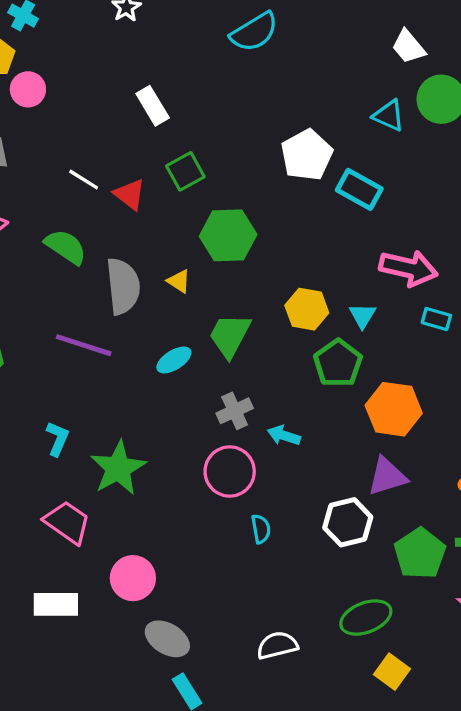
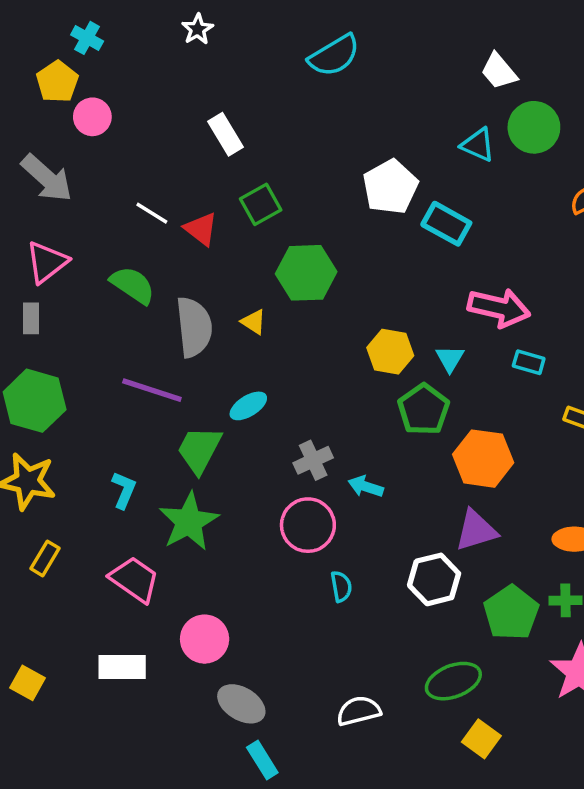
green trapezoid: (230, 335) -> (199, 450), moved

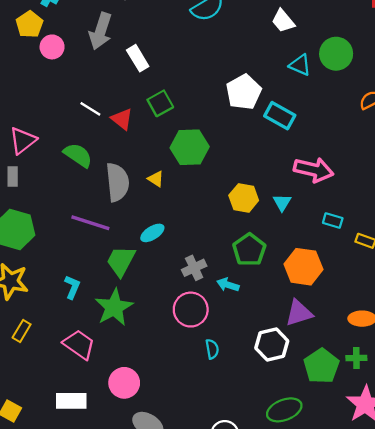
white trapezoid: (499, 71) -> (283, 21), moved
gray arrow: (47, 178) -> (101, 31), moved, turned 66
cyan rectangle: (529, 362) -> (333, 221), moved
green pentagon: (424, 409) -> (249, 250), moved

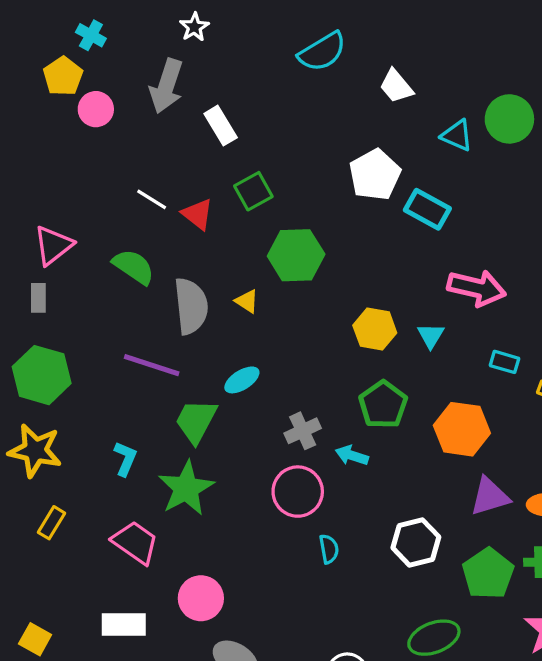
white trapezoid: (283, 21) -> (396, 86), moved
purple triangle: (299, 313) -> (490, 496), moved

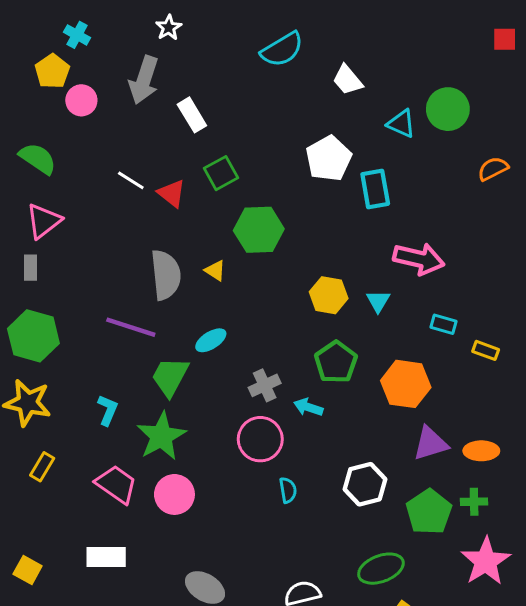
cyan rectangle: (427, 209) -> (375, 189), turned 51
green semicircle: (134, 267) -> (38, 159), moved
pink circle: (201, 598) -> (174, 494), moved

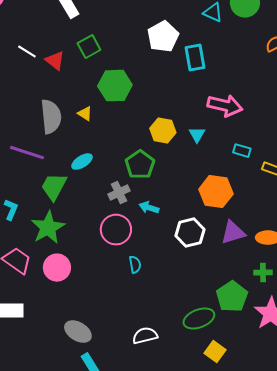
green pentagon: (336, 362) -> (140, 165), moved
white hexagon: (365, 484) -> (190, 233), moved
green pentagon: (429, 512) -> (232, 297), moved

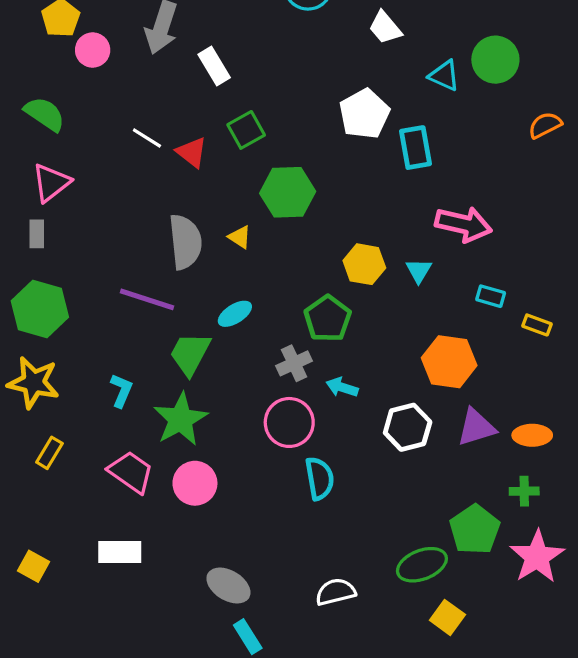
cyan semicircle: (135, 265) -> (320, 478), size x1.5

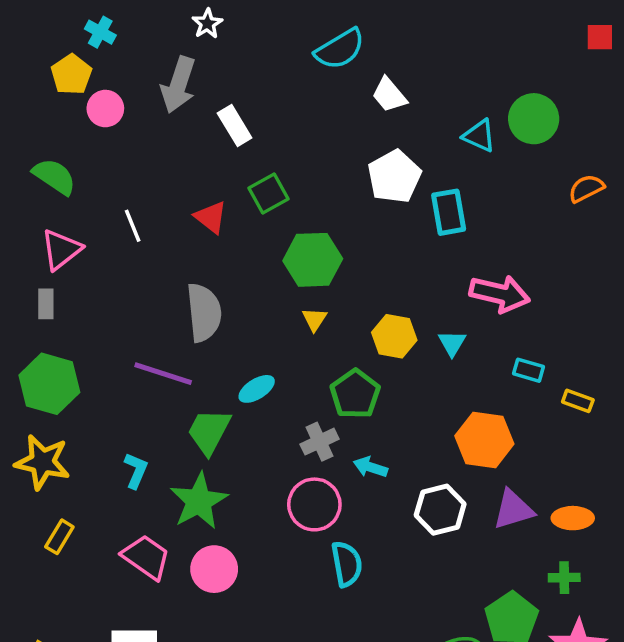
white trapezoid: (385, 28) -> (389, 95), moved
white line: (147, 138) -> (133, 226), moved, turned 36
yellow triangle: (240, 237) -> (314, 319), moved, turned 30

